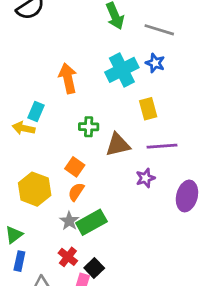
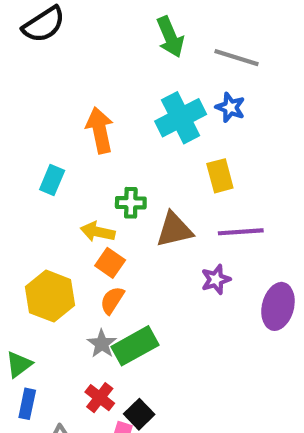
yellow arrow: (24, 128) -> (98, 232), moved

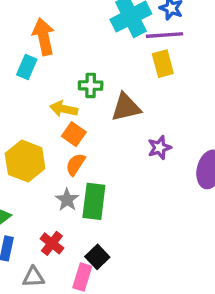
orange arrow: (100, 130) -> (44, 37), moved
purple line: (241, 232) -> (165, 35), moved
green rectangle: (135, 346) -> (94, 201), turned -54
red cross: (100, 398) -> (52, 243), moved

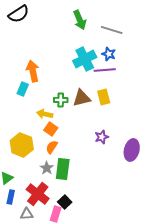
yellow rectangle: (163, 64) -> (104, 97), moved
brown triangle: (126, 107) -> (82, 98), moved
red cross: (52, 243) -> (38, 194), size x1.6

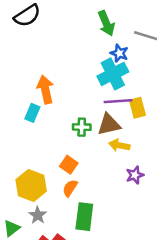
blue star: (109, 54) -> (119, 53), moved
purple line: (105, 70) -> (118, 101), moved
yellow rectangle: (104, 97) -> (137, 108), moved
yellow arrow: (45, 114) -> (119, 145), moved
gray star: (47, 168) -> (38, 215), moved

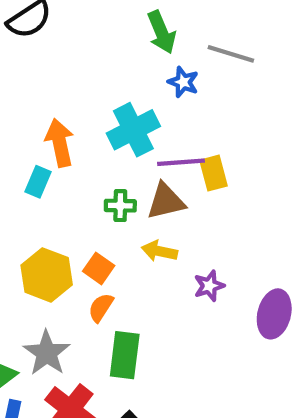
cyan cross: (113, 74) -> (133, 130), moved
yellow arrow: (119, 145) -> (159, 251), moved
yellow hexagon: (31, 185) -> (47, 275), moved
gray star: (38, 215) -> (47, 353), size x1.5

